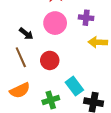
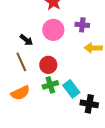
green cross: (51, 100) -> (50, 85), moved

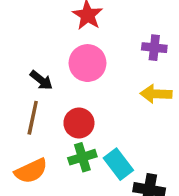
purple cross: (82, 25) -> (154, 48), moved
brown line: (21, 62) -> (33, 118), turned 36

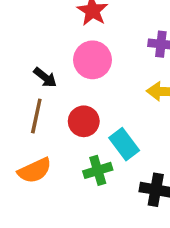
green cross: (82, 157) -> (98, 170), moved
cyan rectangle: (118, 164) -> (124, 144), moved

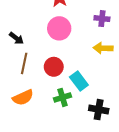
black arrow: (45, 77) -> (16, 38), moved

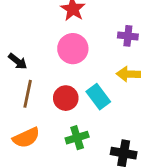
cyan rectangle: (79, 81) -> (98, 97), moved

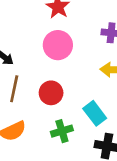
cyan rectangle: (98, 97) -> (95, 113), moved

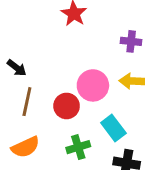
pink circle: (58, 45) -> (93, 85), moved

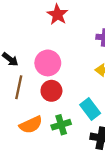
pink circle: (93, 85) -> (48, 63), moved
orange semicircle: (25, 147) -> (31, 125), moved

